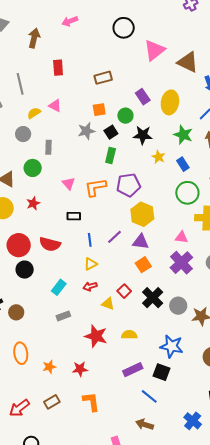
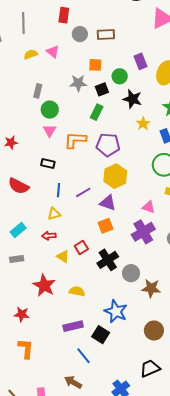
gray circle: (23, 134) -> (80, 34), moved
green circle: (33, 168) -> (50, 110), moved

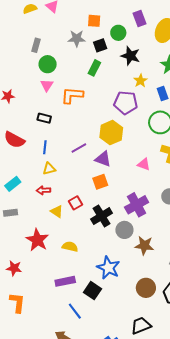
purple pentagon: (108, 145) -> (126, 103), moved
blue line: (58, 190) -> (45, 147), moved
purple cross: (143, 232) -> (137, 205), moved

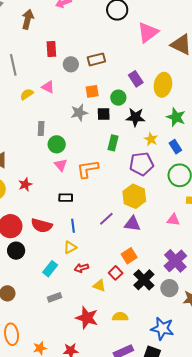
black square: (100, 45) -> (104, 114), turned 32
green rectangle: (94, 68) -> (113, 143), moved
yellow triangle: (49, 169) -> (70, 247), moved
orange square: (100, 182) -> (129, 256), moved

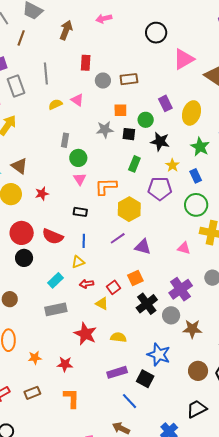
yellow hexagon: (134, 196) -> (129, 209), moved
red square: (116, 273) -> (114, 287), moved
gray rectangle: (54, 297) -> (56, 309), size x1.5

